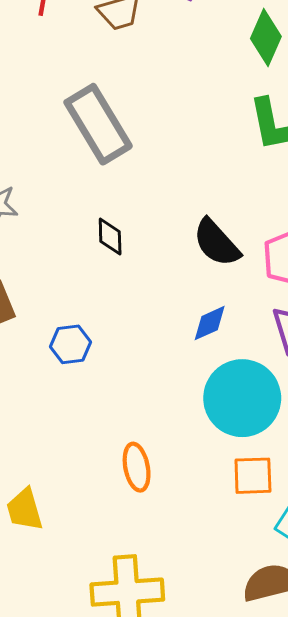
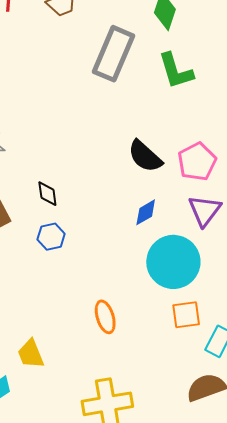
gray rectangle: (98, 124) -> (113, 54), moved, turned 60
black diamond: (110, 236) -> (47, 194), moved

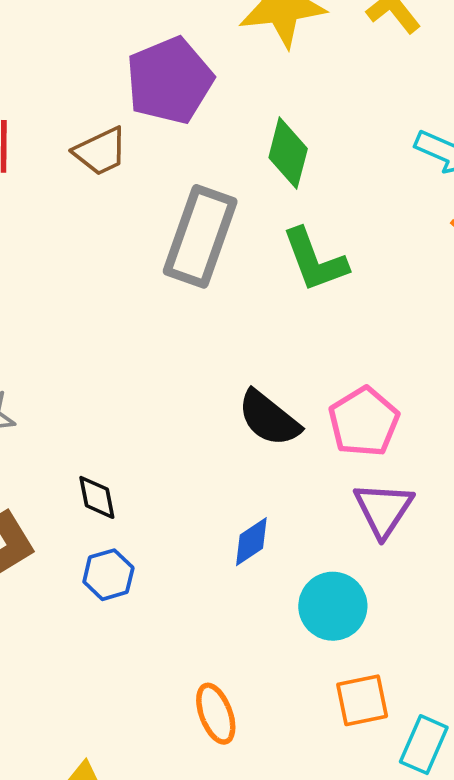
blue diamond: (146, 212) -> (251, 542), moved
cyan circle: (173, 262) -> (333, 606), size x0.7

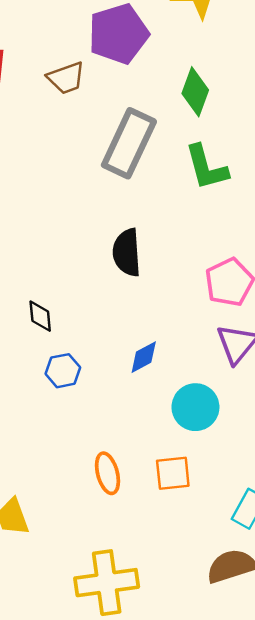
black semicircle: (269, 418) -> (127, 253), moved, turned 42
blue hexagon: (108, 575) -> (63, 371), moved
orange square: (362, 700) -> (173, 473), moved

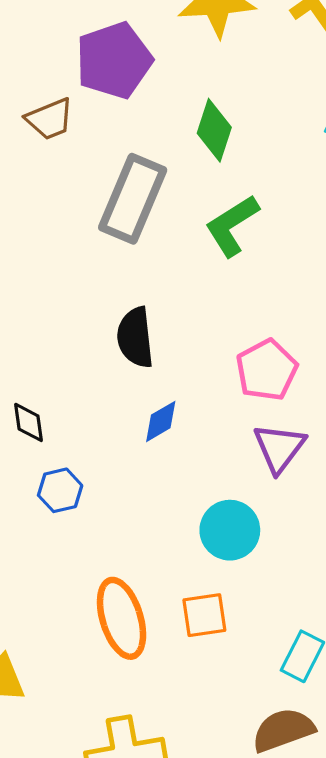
green L-shape: (206, 167) -> (232, 226), turned 75
blue diamond: (144, 357) -> (161, 421), moved
orange ellipse: (107, 473) -> (122, 618), size x1.5

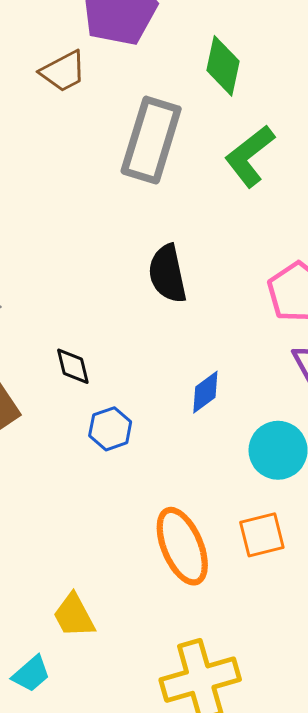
blue diamond: (161, 421) -> (205, 392), moved

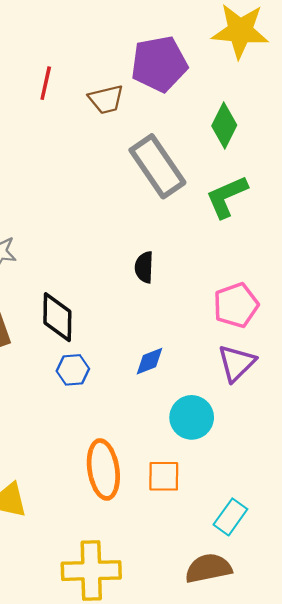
gray rectangle: (151, 140) -> (157, 166), turned -66
black semicircle: (167, 274) -> (144, 267), size x0.7
black diamond: (73, 366) -> (57, 317), size x1.6

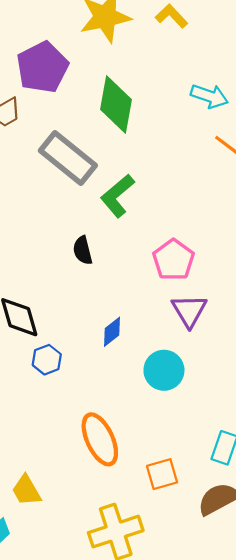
green diamond: (224, 126) -> (116, 105), size x1.4
green L-shape: (227, 197) -> (117, 196), moved
orange square: (164, 476) -> (162, 474), moved

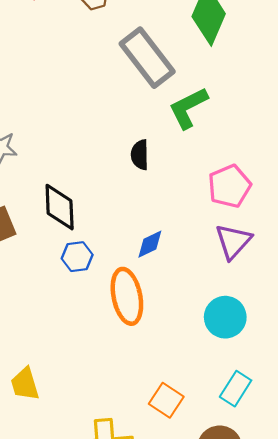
cyan circle: (164, 370) -> (225, 317), moved
orange ellipse: (100, 439) -> (127, 296), moved
orange square: (162, 474) -> (166, 400), turned 36

